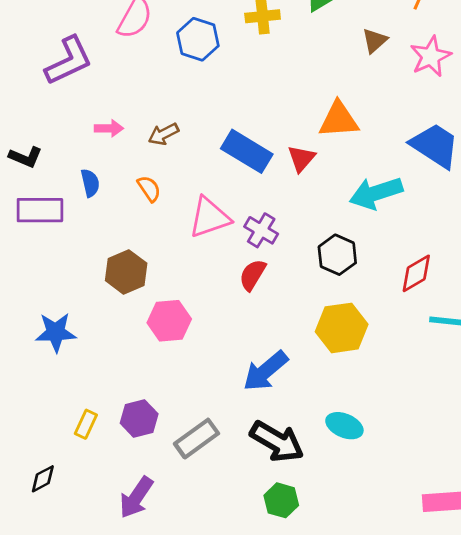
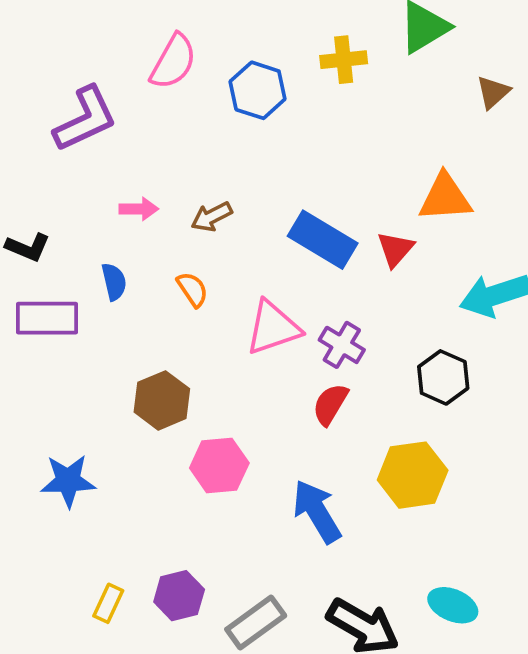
yellow hexagon: (342, 328) -> (413, 475), moved
blue arrow: (265, 371) -> (317, 511), moved, turned 99

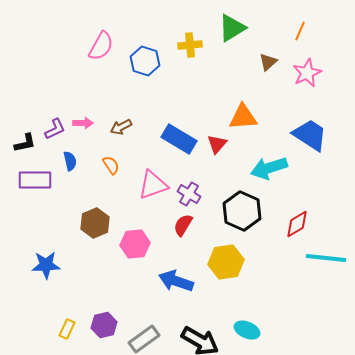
purple L-shape: (85, 119) -> (55, 129), moved, size x0.6
black L-shape: (28, 247) -> (25, 143), turned -35
black hexagon: (443, 377) -> (242, 211), size x1.4
pink hexagon: (219, 465) -> (135, 244), moved
blue arrow: (317, 511) -> (176, 281), turned -40

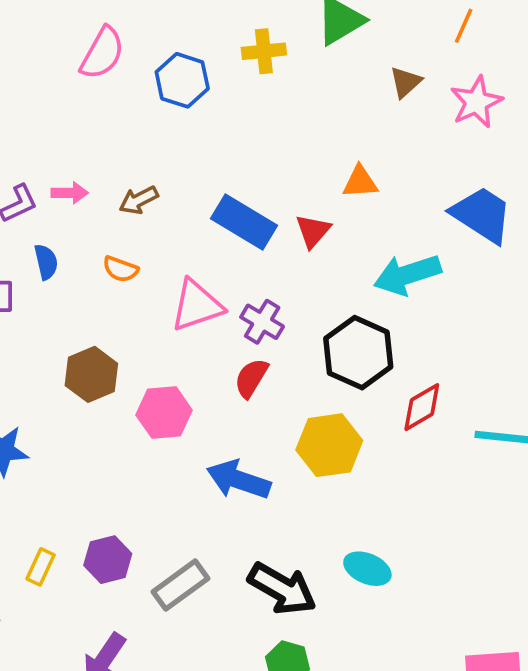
orange triangle: (243, 117) -> (360, 182), size x0.7
orange semicircle: (111, 165) -> (120, 269), turned 144
red diamond: (297, 224) -> (422, 407), moved

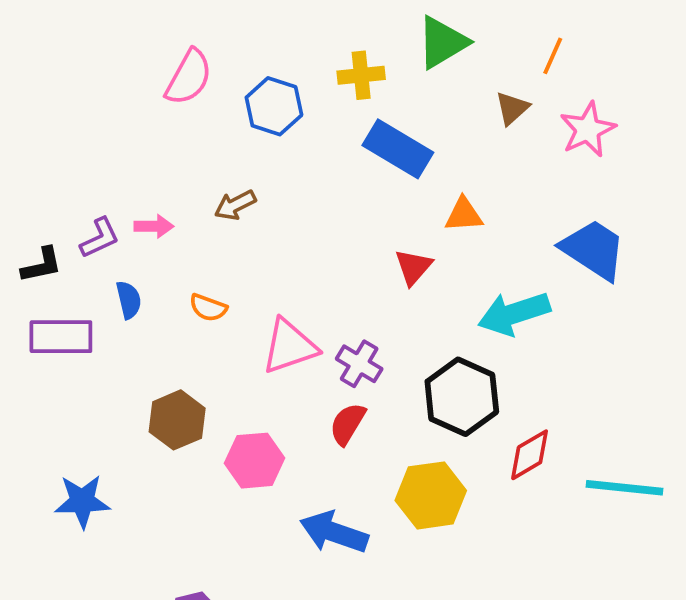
orange line: (464, 26) -> (553, 56), moved
brown arrow: (139, 200) -> (235, 205), moved
blue rectangle: (244, 222) -> (398, 149), moved

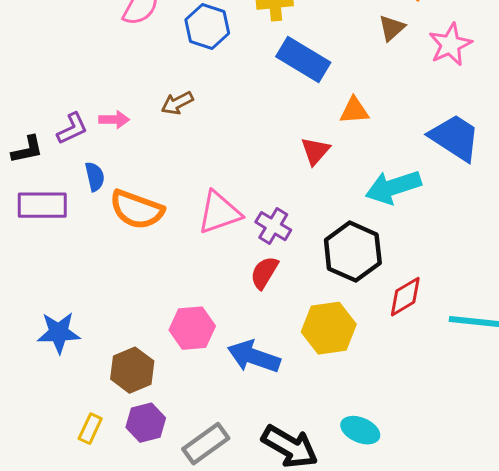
orange semicircle: (208, 308) -> (137, 210), moved, size x1.8
brown hexagon: (177, 420) -> (132, 370), moved
pink hexagon: (255, 461) -> (192, 328), moved

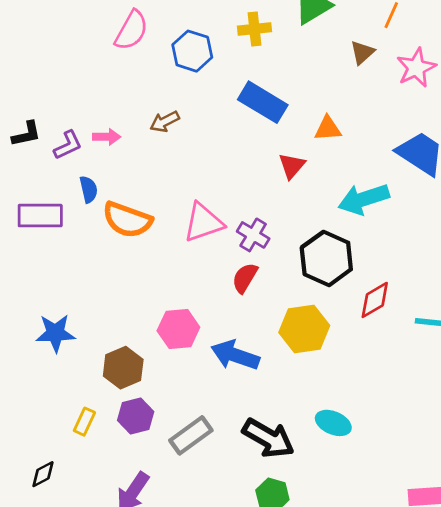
blue rectangle: (303, 60) -> (263, 102), moved
black L-shape: (27, 150) -> (26, 134), moved

